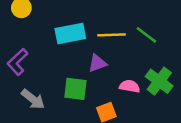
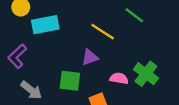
cyan rectangle: (70, 34) -> (45, 25), moved
yellow line: (112, 35) -> (103, 32), turned 35
green line: (146, 35) -> (134, 15), moved

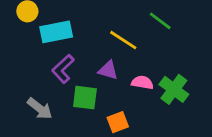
purple L-shape: (17, 56) -> (63, 69), moved
purple triangle: (90, 57) -> (108, 70), turned 36
pink semicircle: (119, 78) -> (142, 83), moved

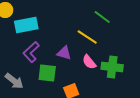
yellow line: (123, 40) -> (87, 37), moved
pink semicircle: (142, 83) -> (89, 62), turned -140
green cross: (174, 89) -> (112, 67), turned -30

